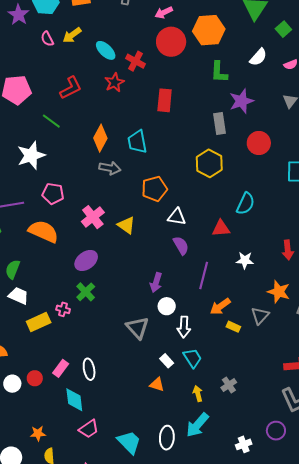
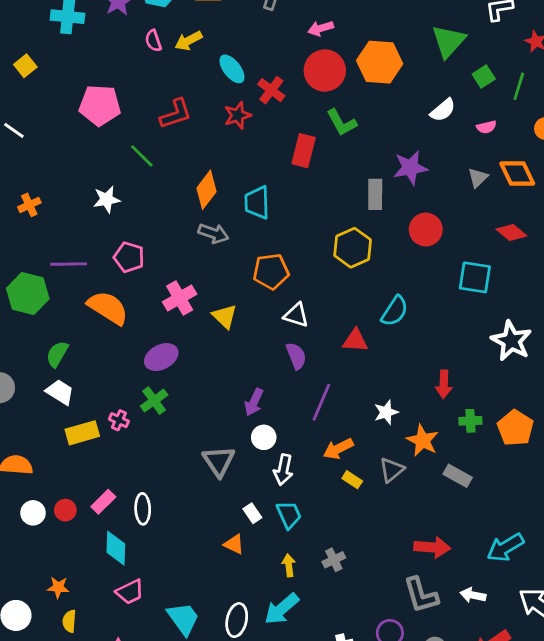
green L-shape: (219, 72) -> (342, 123), moved, turned -40
white star: (31, 155) -> (107, 199), size x0.7
white star: (245, 260) -> (386, 412), moved, turned -30

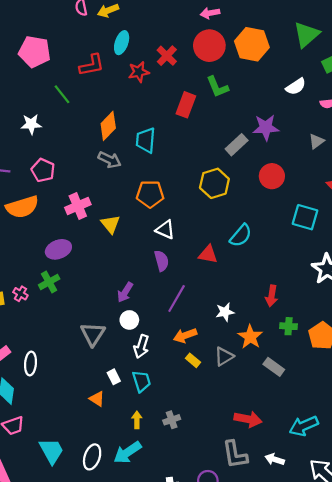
cyan ellipse: (232, 69) -> (122, 43), moved, turned 50
gray rectangle: (375, 194) -> (237, 145), turned 40
orange semicircle: (108, 308) -> (22, 207), turned 124

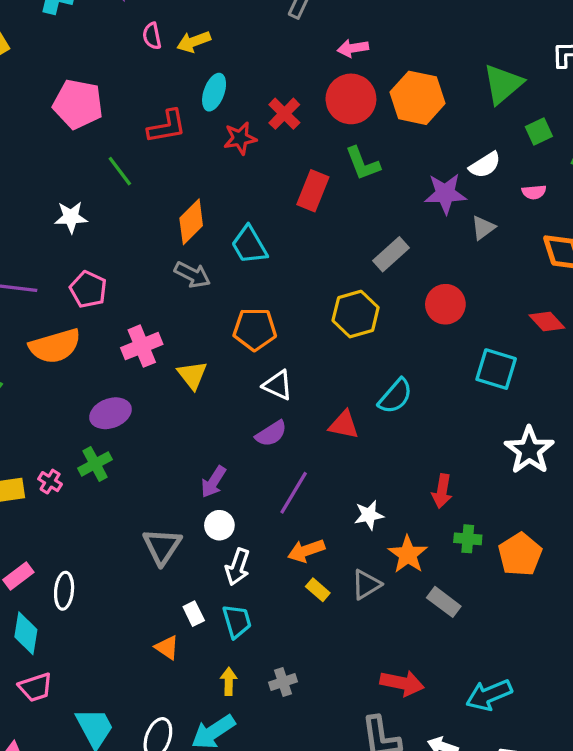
purple star: (266, 128) -> (445, 194), moved
cyan trapezoid: (146, 140) -> (249, 245), turned -36
gray triangle: (316, 141) -> (483, 228), moved
purple semicircle: (162, 261) -> (271, 434), turned 72

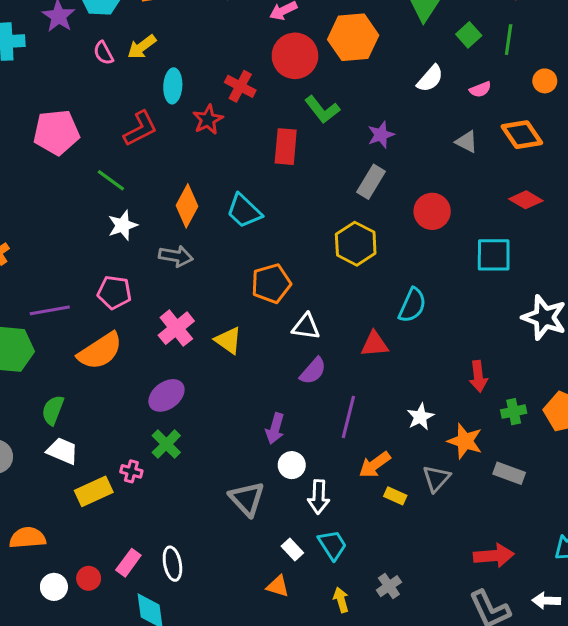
purple star: (445, 194) -> (381, 135), moved, size x0.7
white star: (71, 217) -> (123, 225), moved
gray triangle: (483, 228) -> (467, 142), moved, turned -40
gray arrow: (192, 275) -> (176, 256), moved

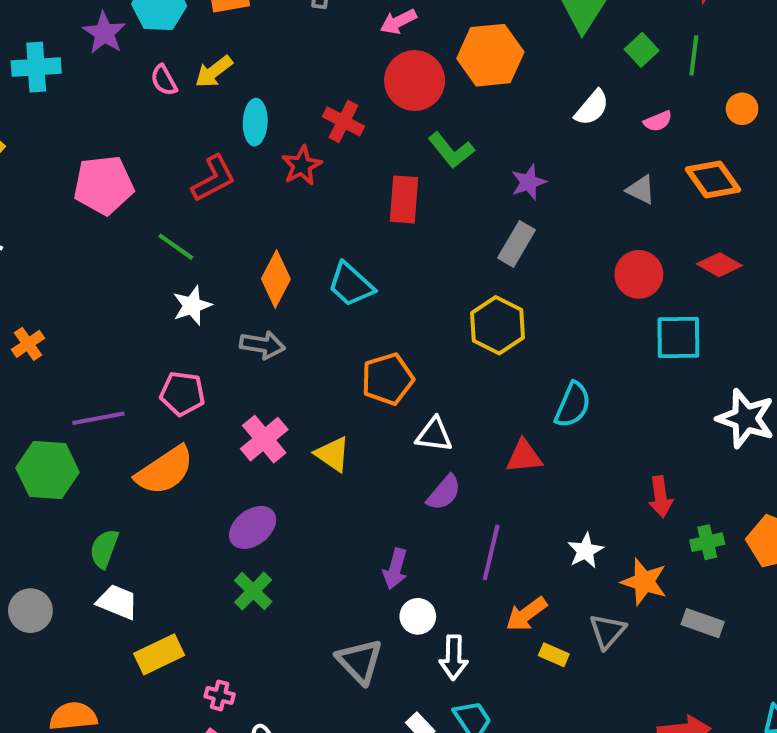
red circle: (432, 211) -> (639, 274), moved
pink cross: (131, 471) -> (220, 695), moved

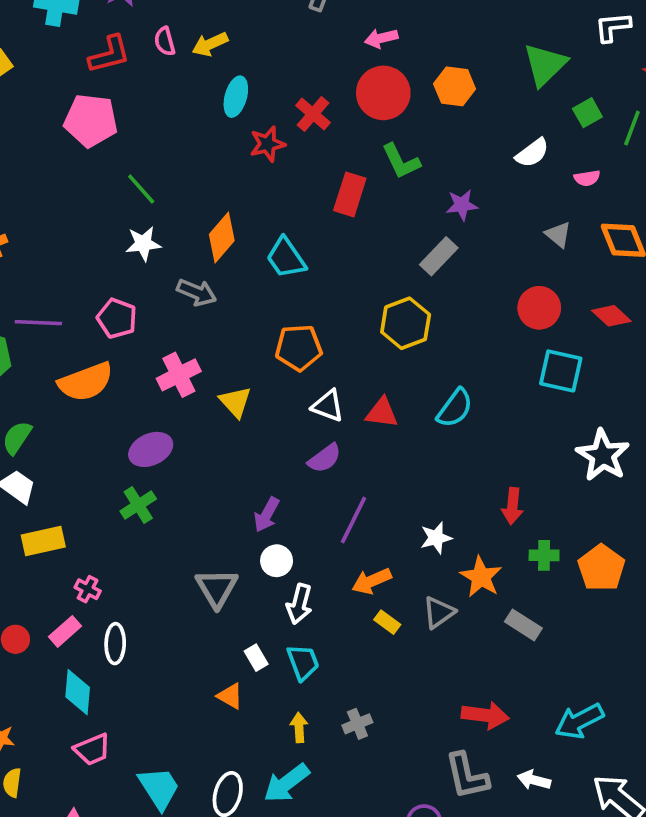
orange hexagon: (490, 55) -> (455, 86), size x0.7
red L-shape: (213, 179) -> (109, 54), moved
red triangle: (524, 456) -> (382, 413), moved

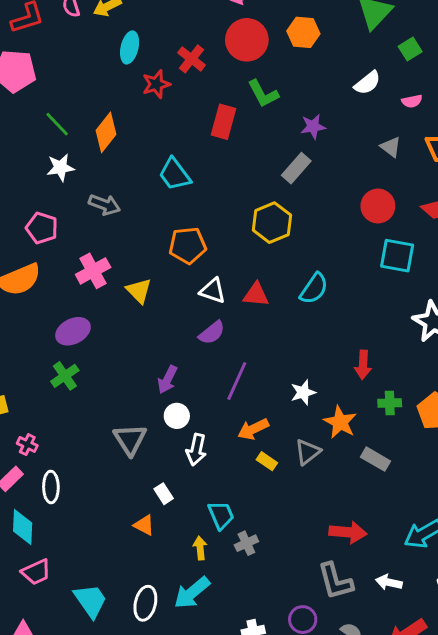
orange diamond: (222, 238) -> (106, 132), moved
cyan trapezoid: (303, 662) -> (221, 515), moved

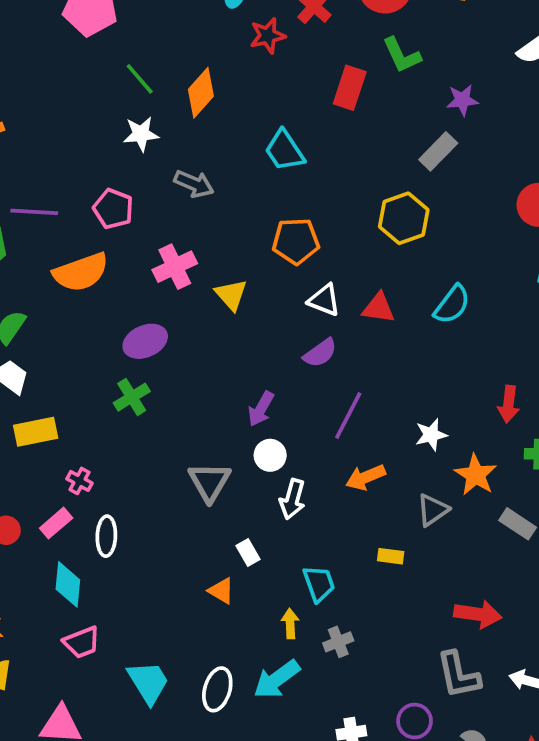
yellow rectangle: (267, 461) -> (391, 556), moved, turned -30
gray cross: (246, 543) -> (338, 642), moved

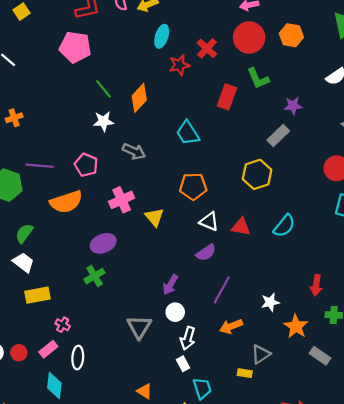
gray triangle: (433, 510) -> (261, 354), moved
white rectangle: (248, 553) -> (183, 364), moved

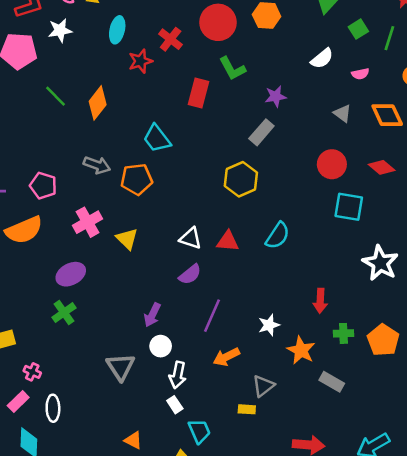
white star: (103, 121) -> (60, 30), moved
orange pentagon: (193, 186) -> (137, 179), moved

